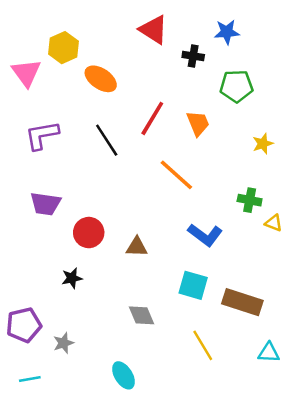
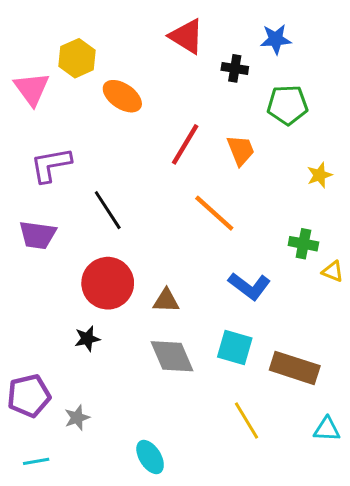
black line: (107, 140) -> (108, 210), moved
purple trapezoid: (45, 204) -> (38, 235), moved
red circle: (89, 233) -> (108, 283), size x1.4
gray diamond: (142, 315) -> (172, 356), moved, size x1.4

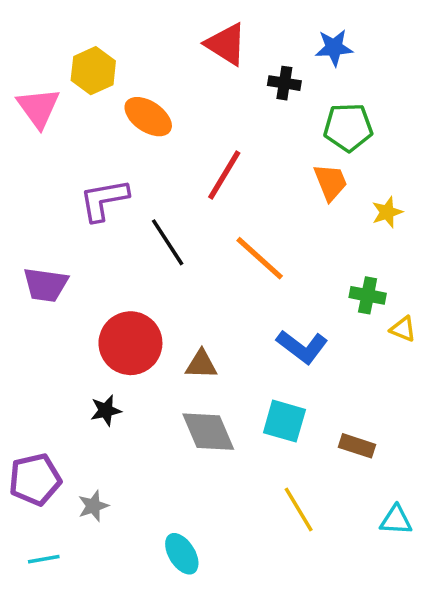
orange trapezoid: (241, 150) -> (330, 182), moved
purple L-shape: (51, 165) -> (104, 200), moved
black line: (108, 210) -> (168, 242), moved
brown rectangle: (295, 368) -> (357, 446), size x0.6

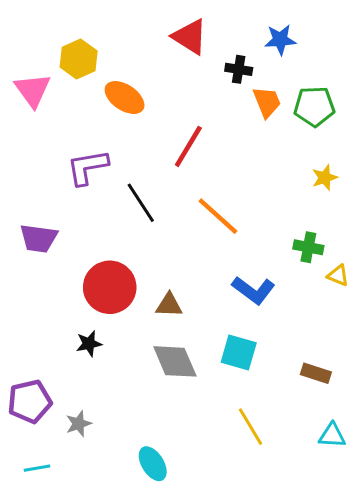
green pentagon: (348, 127) -> (314, 106), moved
orange trapezoid: (330, 182) -> (267, 102), moved
brown rectangle: (357, 446) -> (316, 373), moved

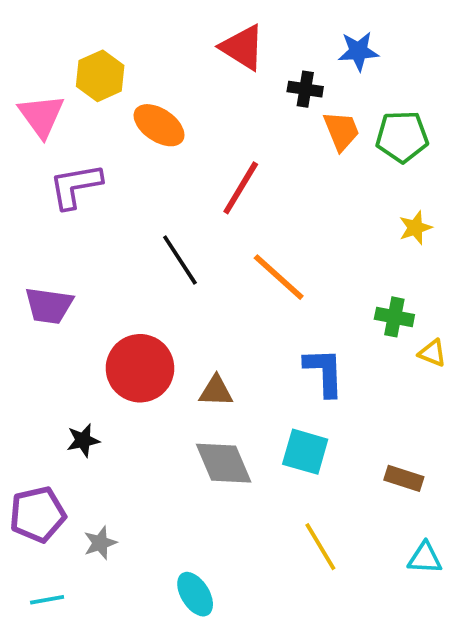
purple L-shape: (87, 167) -> (75, 186), moved
blue L-shape: (254, 290) -> (324, 372), turned -129
black star: (89, 344) -> (83, 440), moved

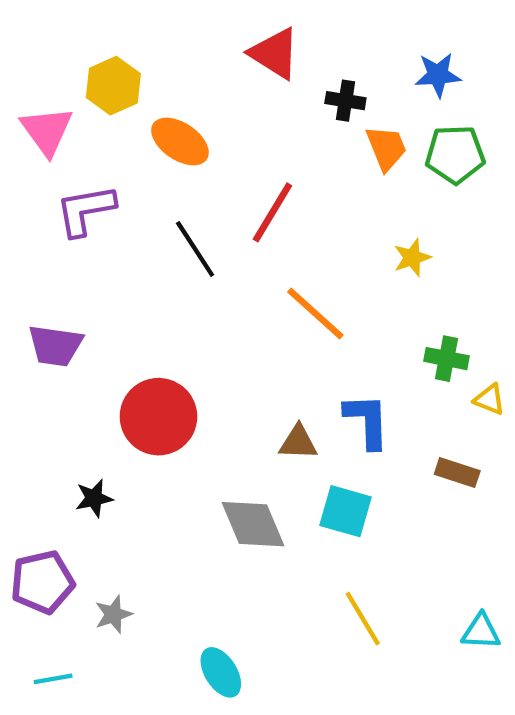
blue star: (358, 51) -> (438, 75), moved
yellow star: (415, 228) -> (412, 258), moved
black line: (180, 260) -> (195, 249), moved
brown triangle: (216, 391) -> (298, 442), moved
brown rectangle: (404, 478) -> (457, 472), moved

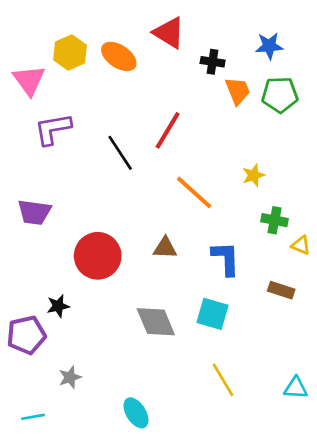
orange ellipse: (180, 141) -> (119, 56), moved
yellow star: (412, 258) -> (253, 175), moved
brown triangle: (298, 442) -> (165, 248), moved
purple pentagon: (42, 582) -> (26, 335), moved

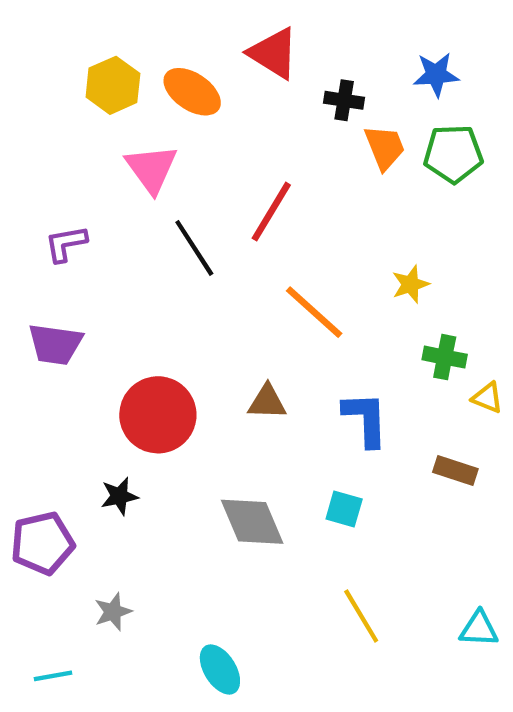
pink triangle: (29, 80) -> (151, 169), moved
purple L-shape: (53, 129) -> (66, 244), moved, size x0.7
black star: (58, 306) -> (119, 496), moved
cyan square: (213, 314) -> (344, 509), size x0.7

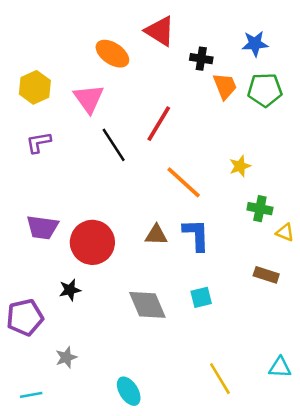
yellow hexagon: (113, 85) -> (35, 87), moved
purple trapezoid: (55, 344) -> (42, 227), moved
blue L-shape: (365, 419) -> (196, 235), moved
cyan square: (344, 509) -> (201, 297), turned -30
yellow line: (361, 616) -> (220, 379), moved

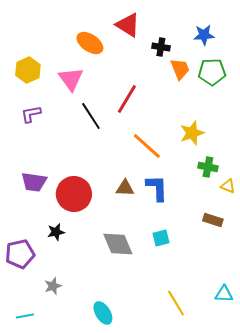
yellow star: (240, 166) -> (192, 133), size x1.4

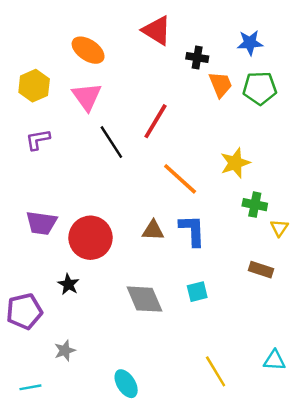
orange ellipse: (90, 43) -> (88, 50), moved
yellow triangle: (228, 186) -> (279, 228), turned 42
black star: (56, 232) -> (68, 284), turned -30

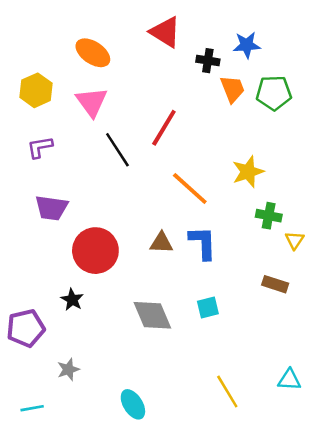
blue star: (250, 43) -> (247, 45), moved
purple trapezoid: (41, 223) -> (52, 208), moved

